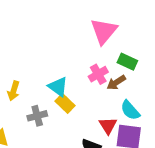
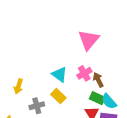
green rectangle: (127, 62) -> (97, 98), moved
brown arrow: (116, 83) -> (98, 80), turned 96
cyan triangle: (58, 87) -> (59, 74), moved

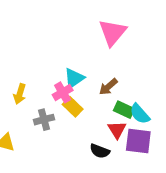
pink cross: (84, 73) -> (63, 92), moved
cyan triangle: (59, 74) -> (74, 78), turned 49
brown arrow: (98, 80) -> (108, 87), moved, turned -104

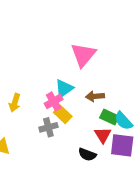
pink triangle: (113, 32) -> (83, 55), moved
brown arrow: (108, 87) -> (95, 96), turned 36
gray cross: (44, 120) -> (48, 127), moved

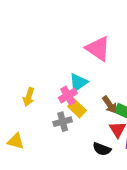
pink triangle: (83, 55) -> (98, 49), turned -36
brown arrow: (95, 96) -> (110, 105), moved, turned -120

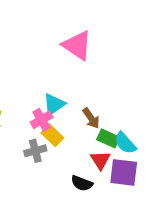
pink triangle: (98, 49) -> (77, 45), moved
brown arrow: (110, 105) -> (91, 118), moved

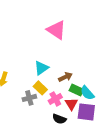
brown arrow: (91, 118) -> (65, 77), turned -80
pink cross: (42, 120) -> (55, 99), moved

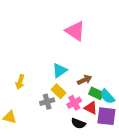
red triangle: (71, 104) -> (91, 108), turned -32

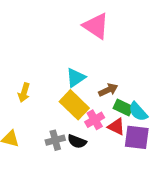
yellow rectangle: (59, 91) -> (74, 105), size x1.5
gray cross: (47, 102) -> (55, 140), moved
black semicircle: (78, 124) -> (77, 142), moved

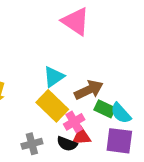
brown arrow: (108, 90) -> (89, 90), size x1.4
red triangle: (116, 127) -> (81, 136), moved, turned -30
black semicircle: (77, 142) -> (67, 144), moved

